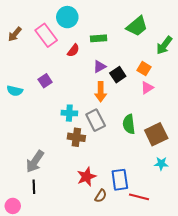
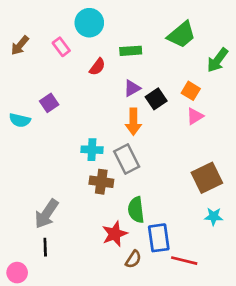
pink rectangle: (46, 35) -> (61, 47), size x0.6
purple square: (45, 81) -> (49, 103), moved
green semicircle: (129, 124) -> (136, 210), moved

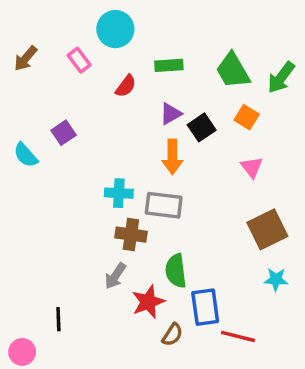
green trapezoid: (181, 35) -> (233, 71), moved, turned 100
pink triangle: (195, 116) -> (252, 167), moved, turned -36
cyan semicircle: (20, 120) -> (26, 155), turned 35
gray rectangle: (127, 159) -> (164, 205), turned -56
gray arrow: (47, 214) -> (115, 276), moved, size x0.7

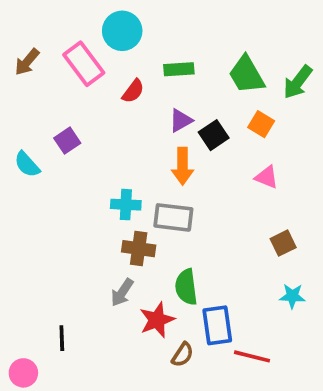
pink rectangle: (79, 60) -> (84, 64), size x1.6
pink triangle: (252, 167) -> (267, 177), turned -30
brown square: (267, 229) -> (283, 243), size x0.6

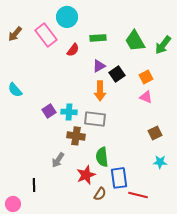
orange square: (261, 124) -> (146, 77), moved, turned 32
purple square: (67, 141) -> (49, 111), moved
gray arrow: (122, 292) -> (58, 160), moved

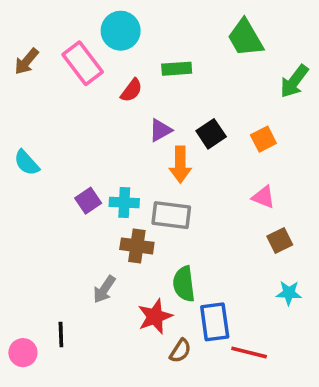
green trapezoid: (135, 41) -> (245, 38), moved
purple triangle: (99, 66) -> (160, 130), moved
pink triangle: (146, 97) -> (263, 197), moved
pink circle: (13, 204) -> (23, 353), moved

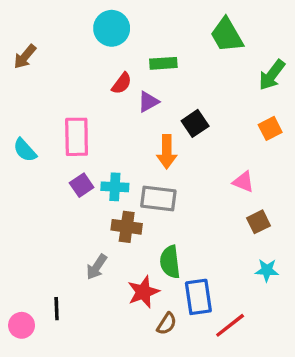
pink rectangle: (83, 63) -> (77, 137), moved, turned 36
purple triangle: (160, 130) -> (148, 102), moved
orange square: (263, 139) -> (270, 128), moved
red line: (249, 353) -> (230, 325), turned -52

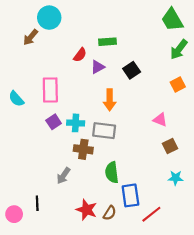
cyan circle: (112, 28) -> (49, 18), moved
green trapezoid: (227, 35) -> (172, 20), moved
brown arrow: (25, 57) -> (31, 37), moved
black square: (195, 123) -> (132, 70), moved
red star: (143, 292) -> (87, 210), moved, turned -30

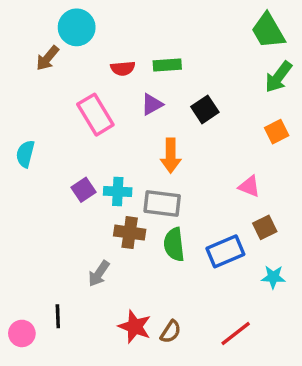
red semicircle: (80, 55) -> (123, 68), moved, turned 48
pink rectangle: (50, 90) -> (95, 115), moved, turned -30
cyan semicircle: (16, 99) -> (25, 154), turned 56
green semicircle: (112, 172) -> (174, 245), moved
blue rectangle: (130, 195) -> (225, 251), moved, turned 75

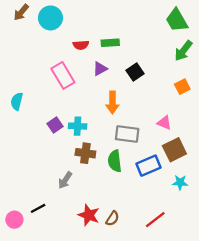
brown arrow: (48, 58) -> (21, 12), moved
gray rectangle: (162, 203) -> (127, 134), moved
brown square: (265, 227) -> (174, 150), size x1.5
black line: (58, 316) -> (38, 208), turned 63

